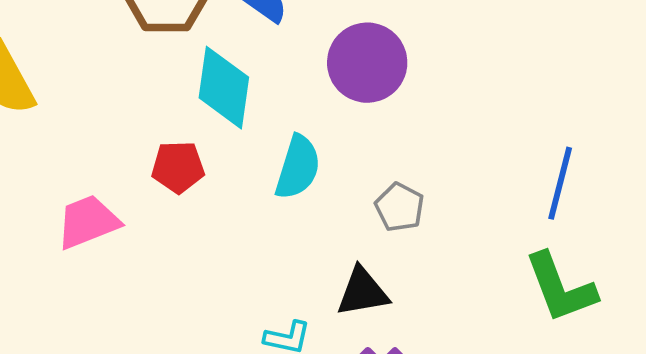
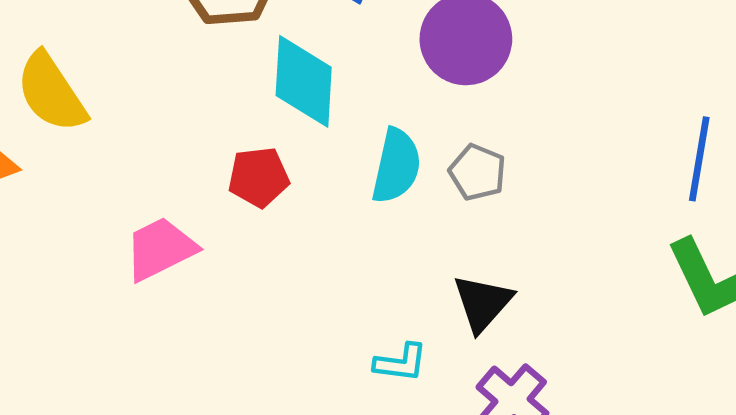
gray pentagon: (400, 207) -> (477, 172), moved
black triangle: (362, 292) -> (483, 303), turned -34

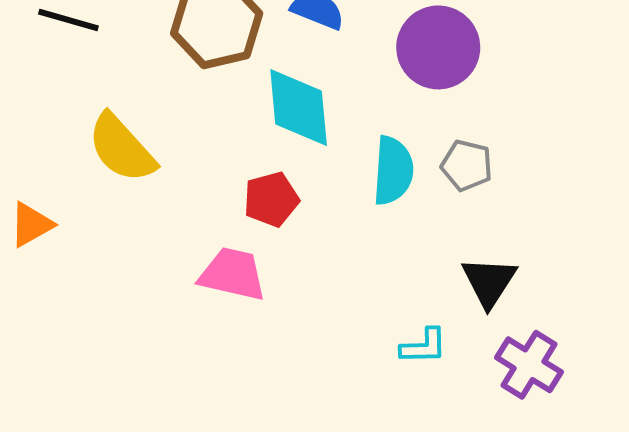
yellow semicircle: (51, 92) -> (122, 148), moved
pink trapezoid: (160, 249) -> (233, 274), moved, turned 48

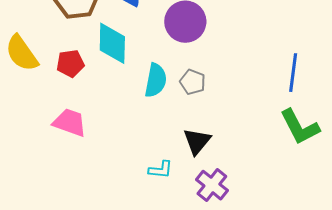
red pentagon: (271, 199) -> (70, 63), moved

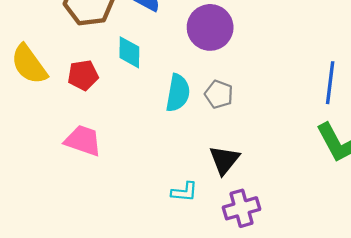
cyan diamond: (112, 43) -> (129, 52), size x0.7
purple cross: (212, 185) -> (241, 208), turned 36

